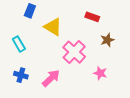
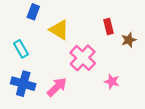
red rectangle: (92, 17) -> (109, 26), moved, turned 56
brown star: (107, 40) -> (129, 40), moved
blue cross: (21, 75) -> (23, 84), size x1.5

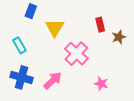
yellow triangle: (59, 30) -> (55, 28), turned 30
pink star: (112, 81) -> (101, 84), moved

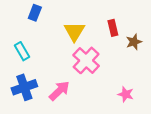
yellow triangle: (55, 28) -> (74, 31), moved
blue cross: (22, 77) -> (24, 87), turned -35
pink star: (101, 84) -> (126, 94), moved

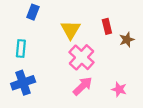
cyan rectangle: (22, 51) -> (21, 48), turned 35
pink arrow: (59, 91) -> (83, 86), moved

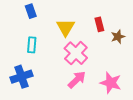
blue rectangle: (33, 12) -> (31, 11), turned -40
cyan rectangle: (21, 48) -> (32, 45), moved
pink star: (119, 89) -> (111, 83), size x1.5

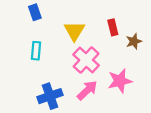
blue cross: (22, 77) -> (50, 96), moved
pink star: (111, 83) -> (120, 81), moved, turned -30

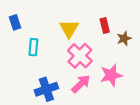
blue rectangle: (35, 12) -> (15, 22), moved

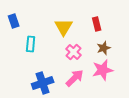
brown star: (124, 38) -> (104, 48), moved
pink cross: (80, 56) -> (74, 52), size x0.7

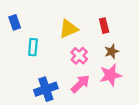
yellow triangle: (64, 27) -> (69, 29), turned 36

